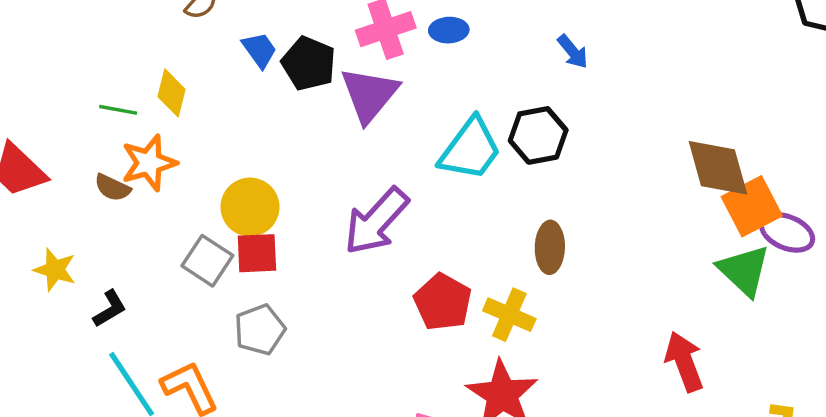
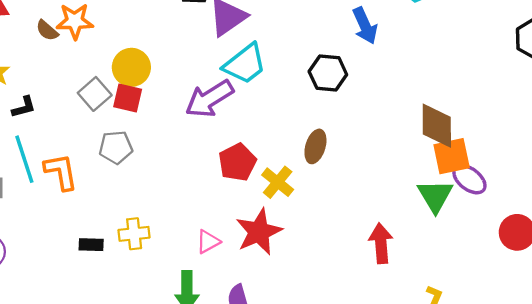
blue arrow: (573, 52) -> (365, 26), size x1.5
cyan trapezoid: (470, 149) -> (245, 64), moved

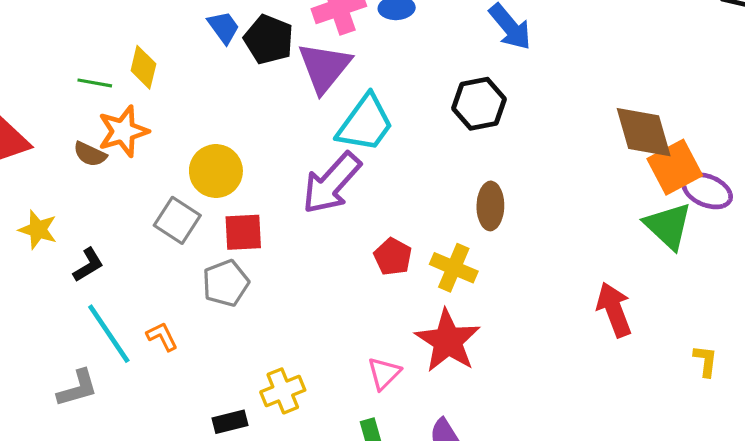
red square: (128, 98) -> (243, 232), moved
red pentagon: (237, 162) -> (393, 257), size x0.7
orange L-shape: (61, 172) -> (162, 336), size x0.6

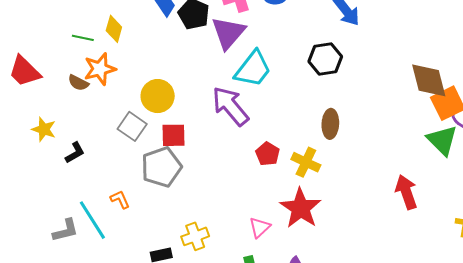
purple arrow: (331, 183) -> (230, 106), turned 96
gray pentagon: (226, 283) -> (161, 167), size x1.4
cyan line: (109, 334) -> (92, 220), moved

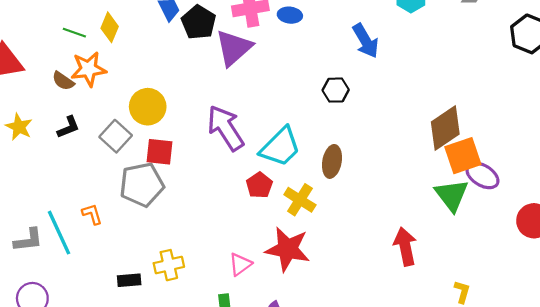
black hexagon: (325, 59) -> (336, 90), size x0.7
cyan trapezoid: (253, 69) -> (280, 147), moved
brown diamond: (429, 80) -> (445, 128), turned 63
black L-shape: (75, 153) -> (68, 127), moved
red star: (301, 208) -> (288, 249), turned -30

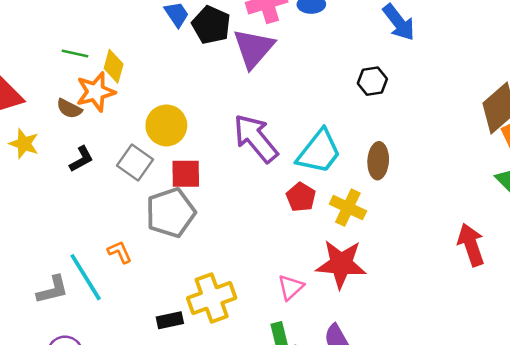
yellow diamond: (110, 27) -> (114, 66), moved
yellow star: (19, 127) -> (24, 144), moved
yellow cross: (169, 265) -> (212, 298), size x1.4

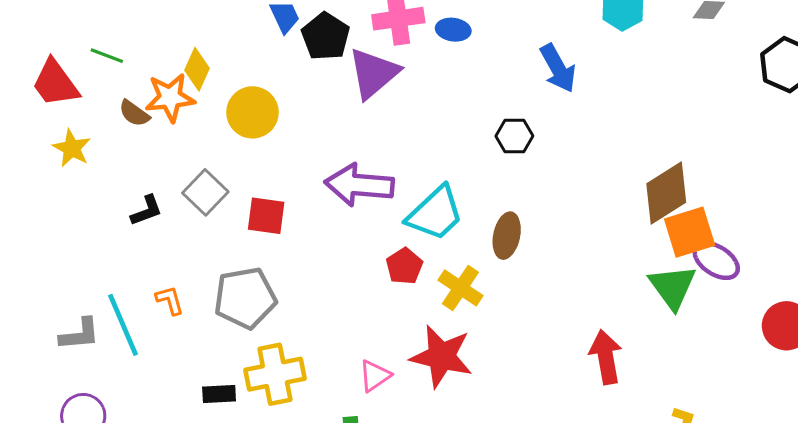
green line: (75, 54) -> (107, 56), moved
yellow circle: (166, 125) -> (252, 112), moved
purple arrow: (256, 138) -> (359, 185), turned -54
black L-shape: (81, 159) -> (147, 210), moved
gray pentagon: (171, 213) -> (245, 298), moved

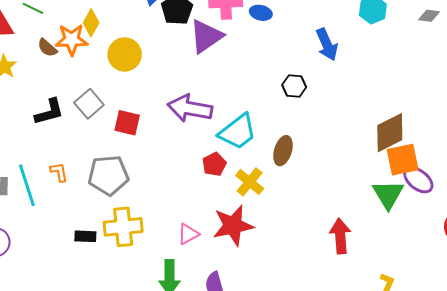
black L-shape: (147, 210) -> (49, 112), size x1.4
red star: (441, 356) -> (233, 225), turned -30

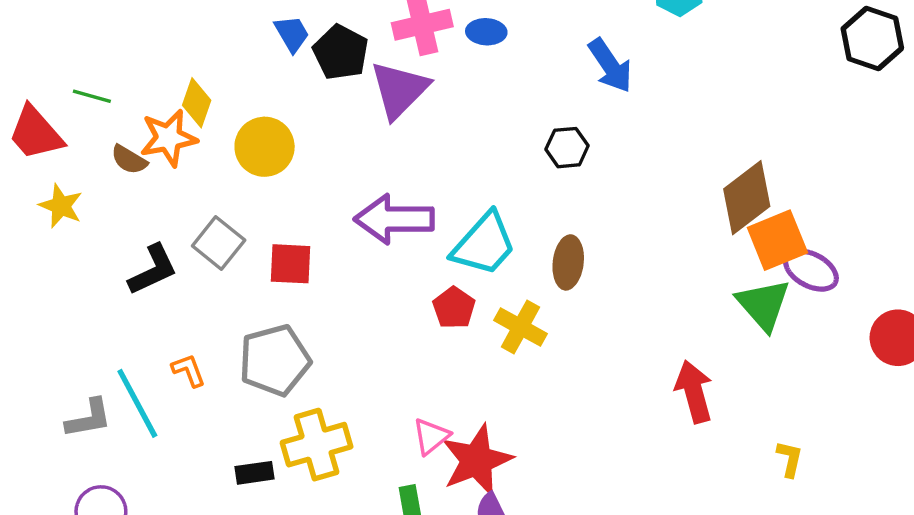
red star: (233, 225) -> (477, 460), moved

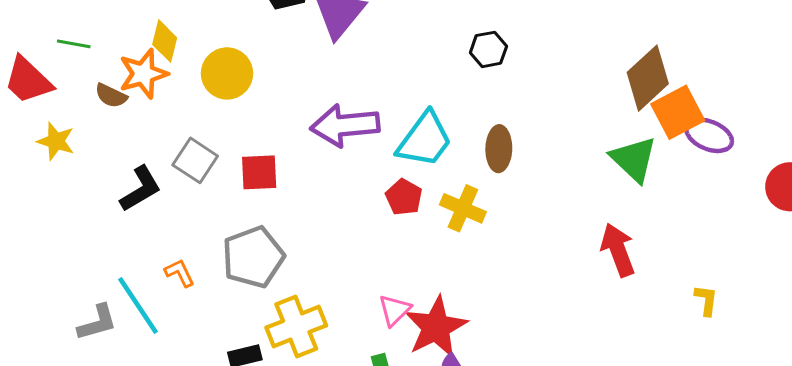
green triangle: (763, 305) -> (634, 159), moved

